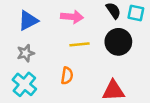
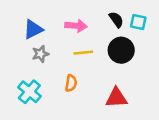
gray star: (26, 53) -> (40, 54), moved

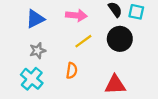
yellow line: (83, 53) -> (83, 41), turned -30
gray star: (40, 54) -> (38, 51), moved

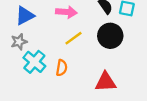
gray star: (38, 51) -> (19, 42), moved
cyan cross: (32, 79) -> (34, 62), moved

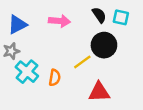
yellow line: (73, 38) -> (82, 62), moved

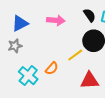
cyan cross: (27, 72) -> (28, 76), moved
orange semicircle: (55, 78) -> (52, 68), turned 32

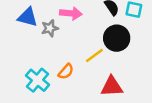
blue triangle: (20, 23) -> (28, 17), turned 42
gray star: (15, 46) -> (50, 28), moved

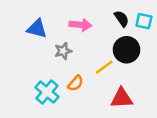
gray star: (50, 28) -> (63, 51), moved

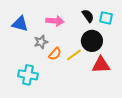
orange semicircle: (76, 83) -> (55, 54), moved
cyan cross: (47, 92) -> (28, 75), turned -30
red triangle: (122, 98) -> (101, 65), moved

